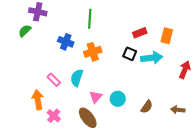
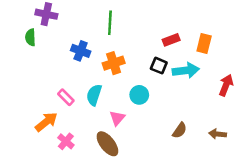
green semicircle: (25, 31) -> (30, 37), turned -48
cyan circle: (118, 99) -> (139, 95), moved
orange arrow: (38, 100) -> (46, 122), turned 60

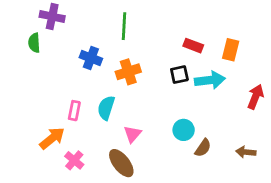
red rectangle: (171, 40) -> (193, 46), turned 42
black square: (159, 66) -> (179, 75), turned -35
cyan circle: (139, 95) -> (184, 130), moved
pink rectangle: (66, 97) -> (74, 111), turned 56

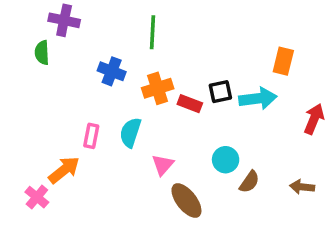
red rectangle: (193, 46) -> (190, 104), moved
pink cross: (74, 160) -> (37, 197), moved
brown ellipse: (121, 163) -> (186, 201), moved

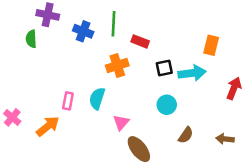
blue cross: (112, 71) -> (83, 31), moved
red rectangle: (190, 104) -> (140, 41), moved
cyan circle: (226, 160) -> (167, 105), moved
pink cross: (37, 197) -> (12, 117), moved

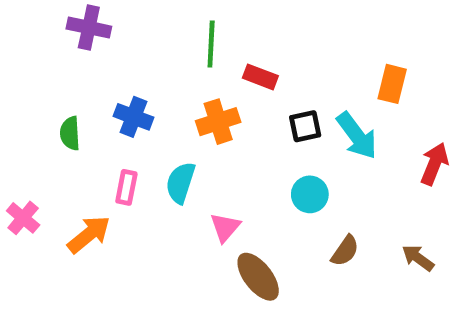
blue cross: (83, 31) -> (134, 117), moved
green semicircle: (31, 39) -> (70, 133), moved
cyan arrow: (192, 73) -> (357, 136), turned 60
brown arrow: (225, 139) -> (418, 258), turned 30

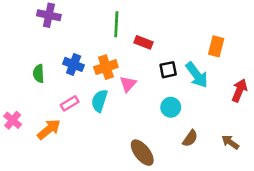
orange cross: (218, 122) -> (106, 67), moved
pink rectangle: (126, 187) -> (70, 103), turned 48
pink triangle: (225, 227) -> (128, 84), moved

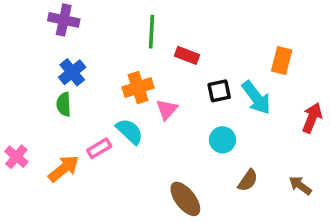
blue cross: (74, 64) -> (72, 72), moved, turned 30
green semicircle: (39, 74) -> (64, 104), moved
cyan semicircle: (99, 101) -> (130, 131), turned 115
pink rectangle: (70, 103) -> (99, 148), moved

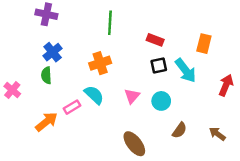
red rectangle: (187, 55) -> (155, 40), moved
pink triangle: (167, 109) -> (132, 96), moved
pink cross: (16, 157) -> (12, 90), moved

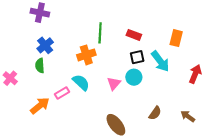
green line: (110, 23) -> (100, 33), moved
cyan circle: (161, 101) -> (134, 77), moved

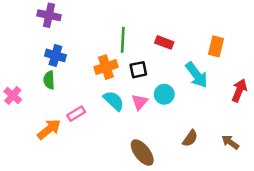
blue cross: (45, 45) -> (55, 55), turned -35
black square: (137, 57) -> (138, 70), moved
cyan semicircle: (81, 82) -> (114, 101), moved

